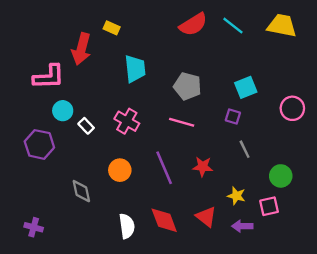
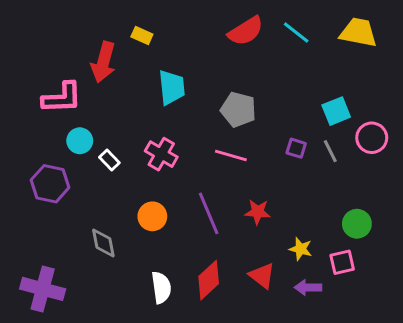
cyan square: (246, 87) -> (336, 111), moved
gray line: (245, 149) -> (330, 151), moved
red diamond: (164, 220) -> (209, 280), turned 68
purple cross: (34, 227) -> (43, 289), size x1.8

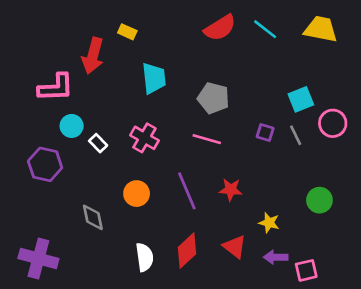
pink square: (342, 262) -> (306, 270), moved

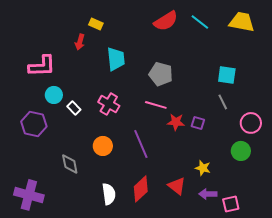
red arrow: (93, 56) -> (80, 42), moved, size x0.6
cyan square: (301, 99) -> (227, 75), turned 30
pink circle: (333, 123) -> (251, 123), moved
purple square: (265, 133) -> (198, 123), moved
red star: (231, 190) -> (176, 122), moved

